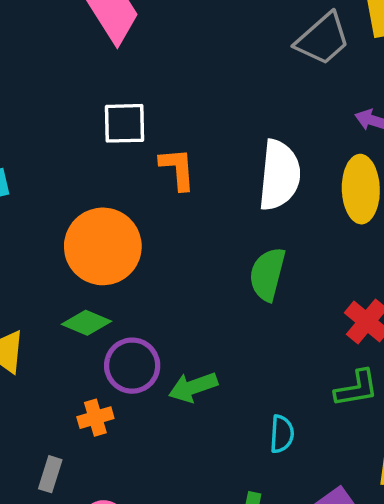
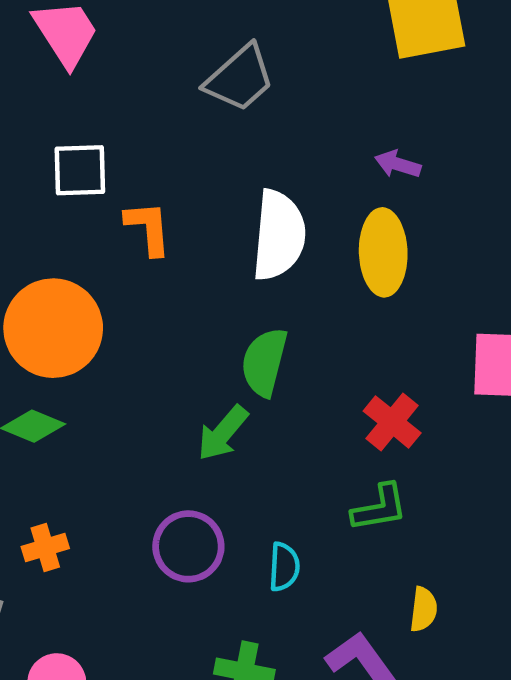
gray trapezoid: (323, 39) -> (240, 78), moved
purple circle: (132, 366) -> (188, 546), moved
green arrow: (193, 387) -> (223, 433), moved, turned -30

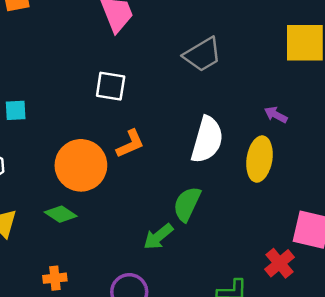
orange L-shape: (148, 228) -> (130, 144), moved, turned 60
red cross: (392, 422) -> (279, 263), moved

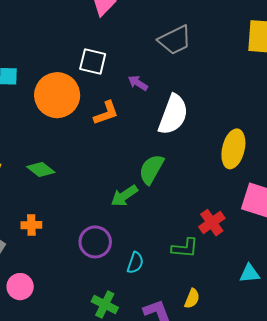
purple arrow: (276, 115) -> (138, 83), moved
yellow ellipse: (259, 159) -> (233, 149), moved
orange circle: (81, 165) -> (57, 95), moved
red cross: (279, 263) -> (212, 223), moved

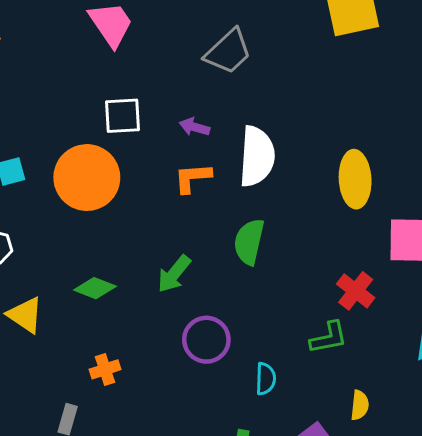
orange L-shape: (106, 113) -> (193, 178), moved, turned -148
green arrow: (124, 196) -> (174, 274), moved
purple circle: (95, 242) -> (206, 340), moved

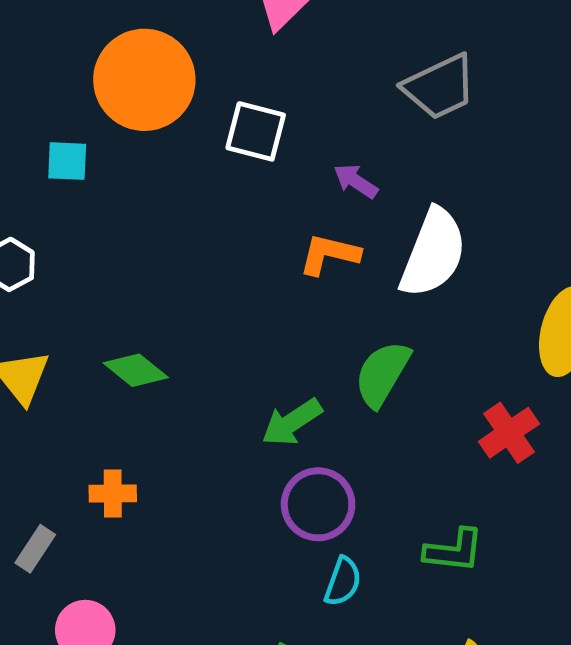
orange circle: (87, 178) -> (144, 80), moved
green arrow: (174, 274) -> (292, 422), moved
red cross: (356, 291) -> (509, 433), moved
purple circle: (206, 340) -> (318, 504), moved

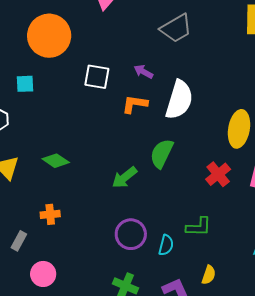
white square: (256, 131) -> (97, 77), moved
cyan square: (67, 161) -> (25, 84), moved
purple circle: (318, 504) -> (131, 234), moved
cyan semicircle: (343, 581) -> (166, 245), moved

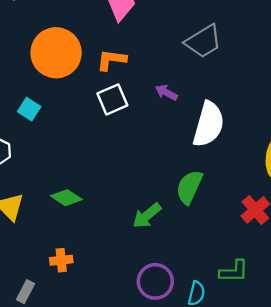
white square: (97, 77) -> (112, 99), turned -32
cyan square: (25, 84) -> (29, 109), turned 36
orange L-shape: (135, 104) -> (111, 60), moved

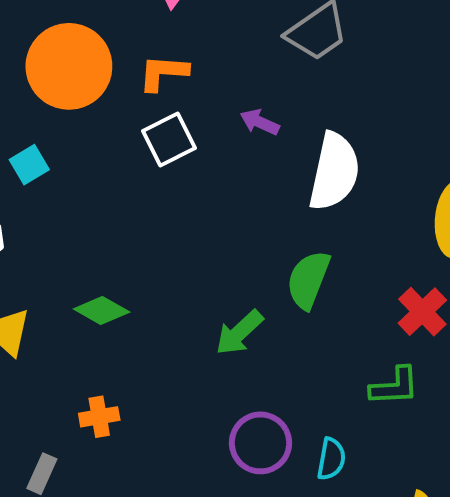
cyan square: (29, 109) -> (29, 165), turned 30
green L-shape: (234, 271) -> (395, 386), moved

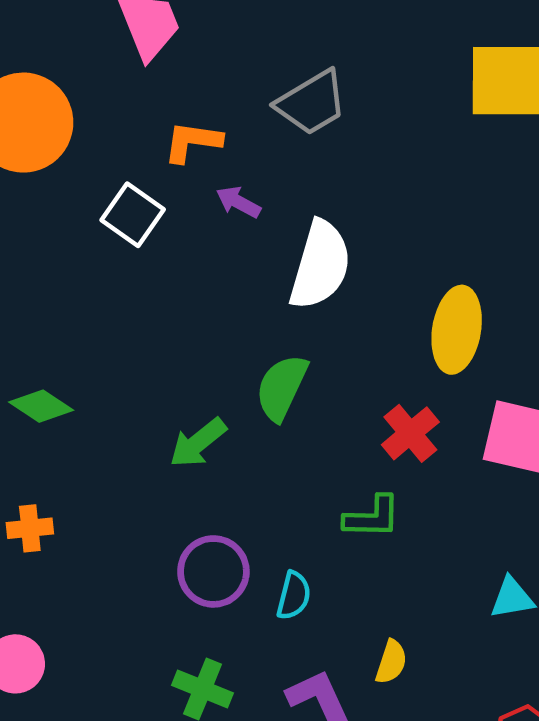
orange L-shape: (163, 73) -> (193, 142), moved
white square: (169, 140) -> (133, 215), turned -32

